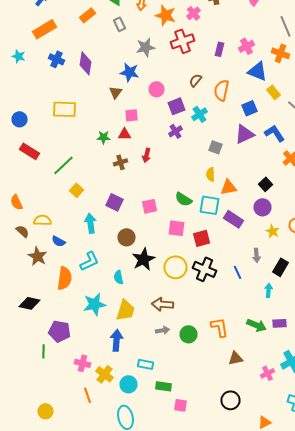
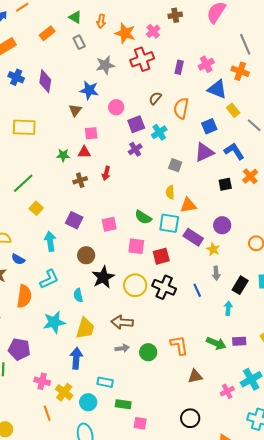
black square: (266, 184) -> (225, 184), moved, turned 32
yellow star: (272, 231) -> (213, 249), moved

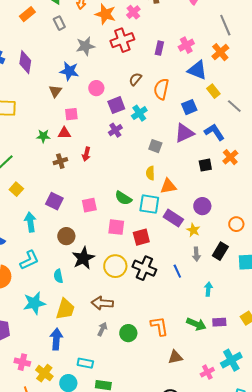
orange cross: (240, 71) -> (220, 52), turned 30
black rectangle: (240, 285) -> (220, 251), moved
gray arrow: (122, 348) -> (102, 329), turned -56

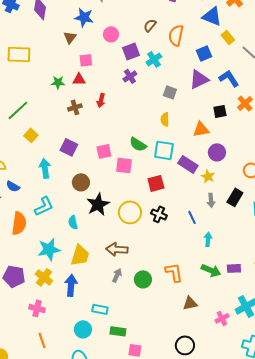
orange triangle: (168, 186) -> (201, 129), moved
pink square: (116, 227) -> (124, 165), moved
black cross: (144, 268) -> (159, 214), size x0.7
cyan arrow: (208, 289) -> (208, 239), moved
yellow cross: (44, 373) -> (44, 277), moved

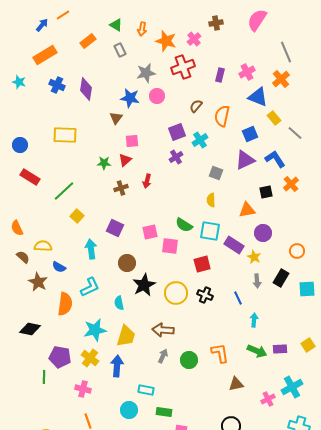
pink circle: (111, 34) -> (157, 96), moved
red triangle: (79, 79) -> (125, 160), turned -40

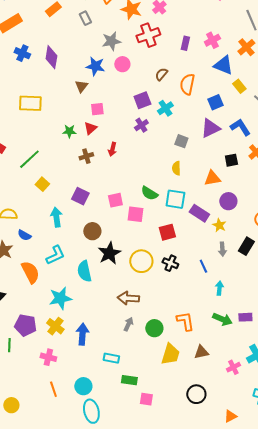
cyan semicircle: (119, 303) -> (84, 271), size x1.5
orange semicircle: (65, 304) -> (30, 272), turned -35
yellow trapezoid: (126, 336) -> (170, 354), moved
cyan circle: (129, 410) -> (83, 386), moved

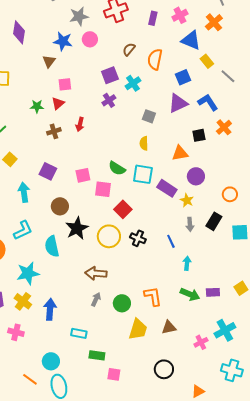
red square: (167, 232) -> (123, 209), moved, turned -30
orange line: (53, 389) -> (30, 379), moved, turned -35

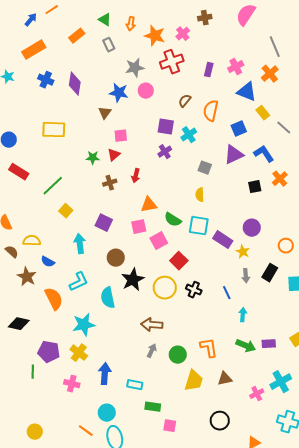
purple square: (110, 75) -> (166, 127), turned 30
orange triangle: (180, 153) -> (149, 205), moved
pink square: (103, 189) -> (159, 241), turned -36
blue arrow: (50, 309) -> (105, 374), moved

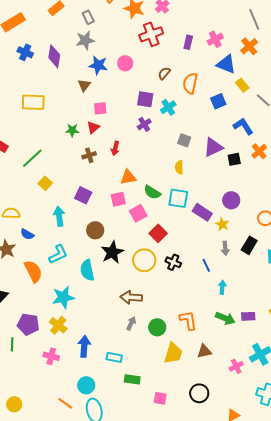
gray star: (135, 68) -> (85, 40), moved
purple triangle: (234, 155) -> (213, 147), moved
pink square: (170, 426) -> (160, 398), moved

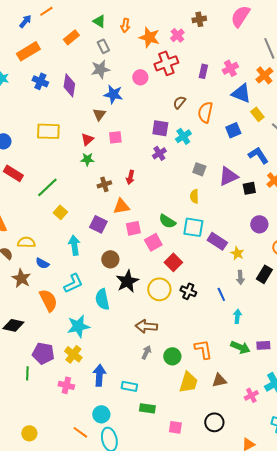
pink circle: (125, 63) -> (140, 77), moved
red triangle: (93, 127) -> (87, 139), moved
orange triangle: (128, 177) -> (121, 206), moved
purple circle: (231, 200) -> (259, 224), moved

